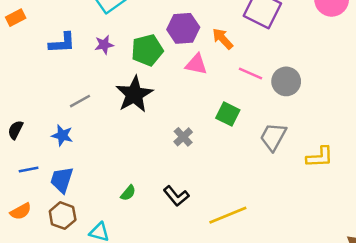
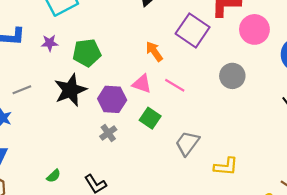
purple hexagon: (183, 28) -> (112, 99), moved
pink triangle: (196, 64) -> (142, 84), moved
gray circle: (286, 81) -> (232, 76), moved

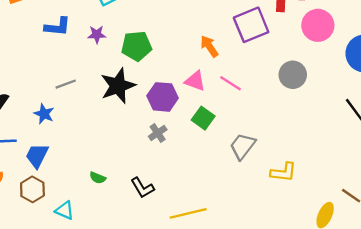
purple square: (193, 30) -> (251, 25), turned 32
green semicircle: (54, 176) -> (98, 178), turned 64

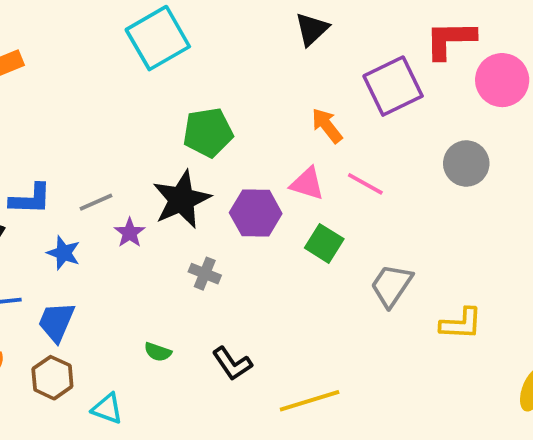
blue L-shape: (58, 27) -> (30, 199), moved
purple star: (97, 34) -> (130, 233), moved, turned -30
gray cross: (158, 133) -> (205, 274), moved, turned -30

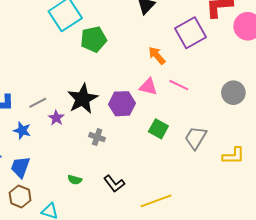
green pentagon: (208, 132) -> (94, 39), moved
gray circle: (466, 163) -> (233, 93), moved
green square: (324, 243) -> (158, 129), moved

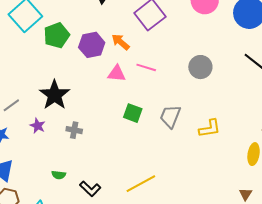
purple hexagon: (122, 104) -> (92, 45), moved
purple star: (56, 118) -> (38, 126), moved
black L-shape: (114, 184) -> (90, 189), moved

